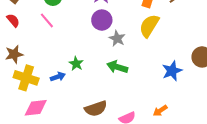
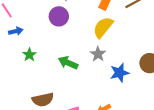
gray star: (117, 38) -> (98, 54), moved
blue arrow: (58, 77) -> (16, 31), moved

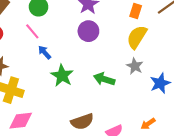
blue arrow: (16, 31) -> (45, 52), turned -112
green star: (29, 55) -> (62, 76), size x1.5

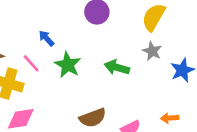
pink line: (32, 31) -> (31, 63), moved
orange arrow: (148, 124) -> (170, 118), turned 32

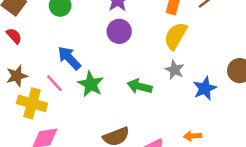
blue arrow: (46, 38) -> (69, 58), size x1.5

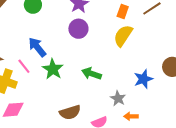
gray star: (175, 70) -> (118, 98), moved

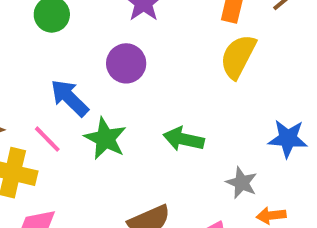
purple circle: (78, 29) -> (126, 63), moved
blue star: (143, 79) -> (288, 139), turned 30

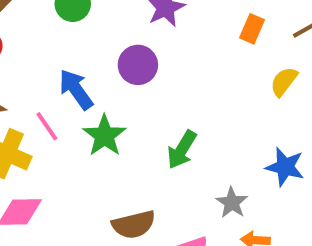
yellow semicircle: (238, 57) -> (284, 82), moved, size x0.7
green arrow: (184, 139) -> (182, 150), turned -81

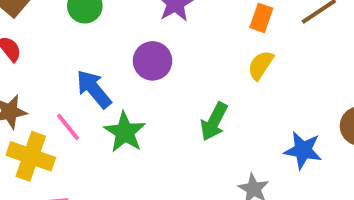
yellow semicircle: (284, 82) -> (261, 65), moved
green arrow: (182, 150) -> (214, 122), moved

